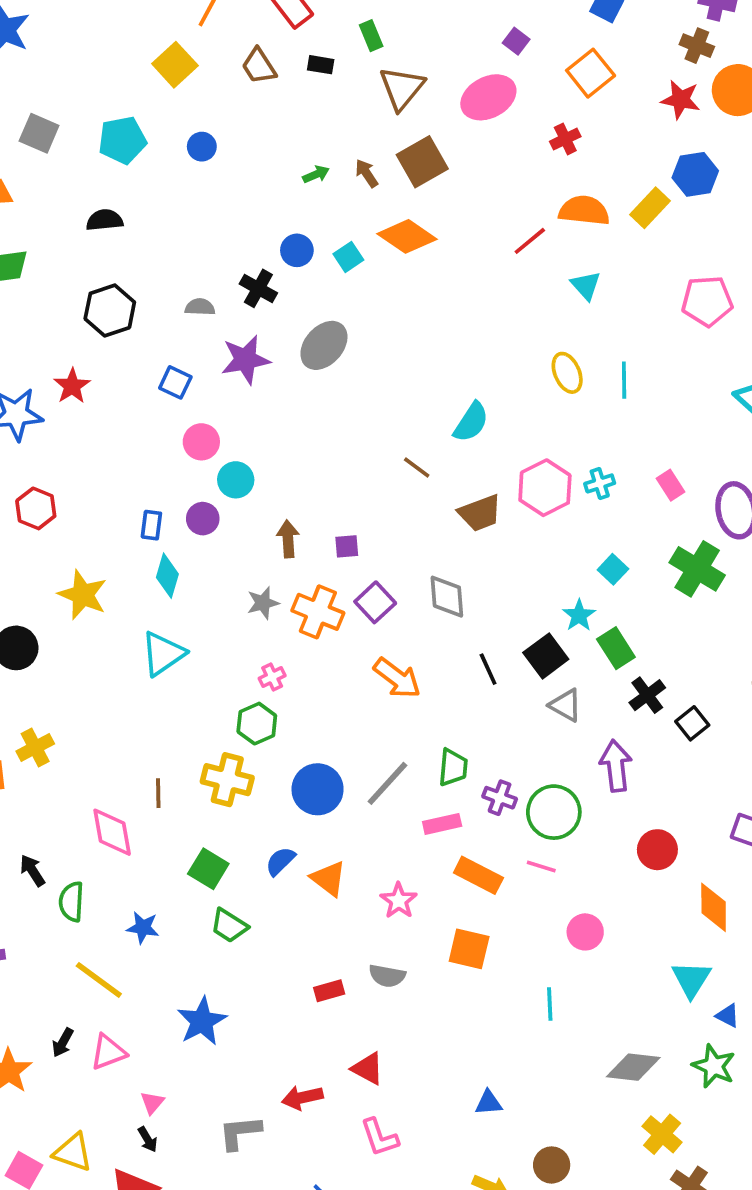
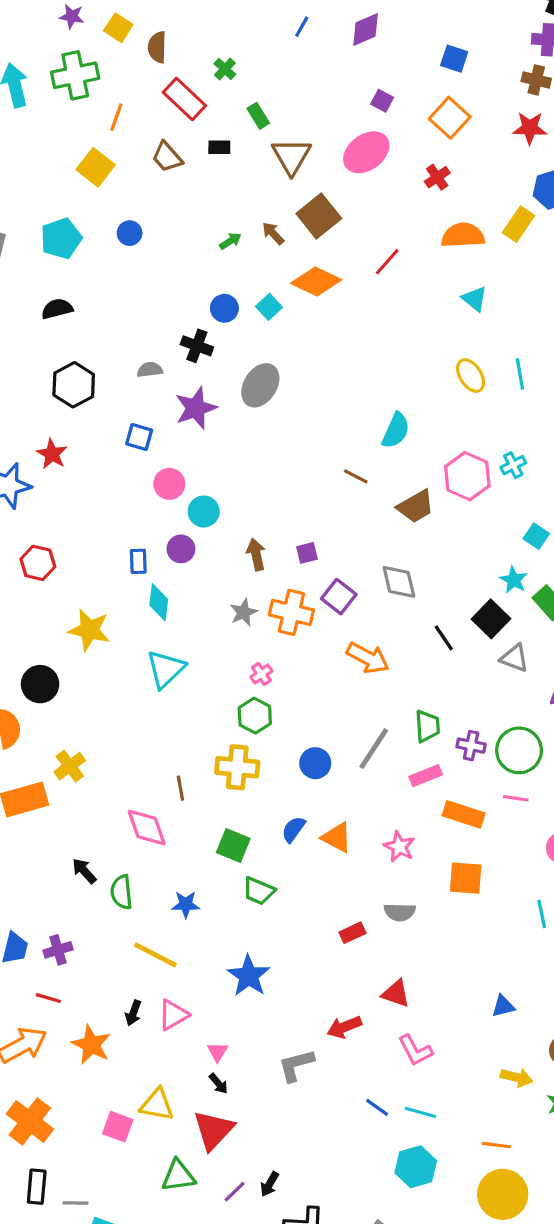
red line: (530, 241) -> (387, 262), moved
blue circle: (318, 789) -> (315, 763), size x0.7

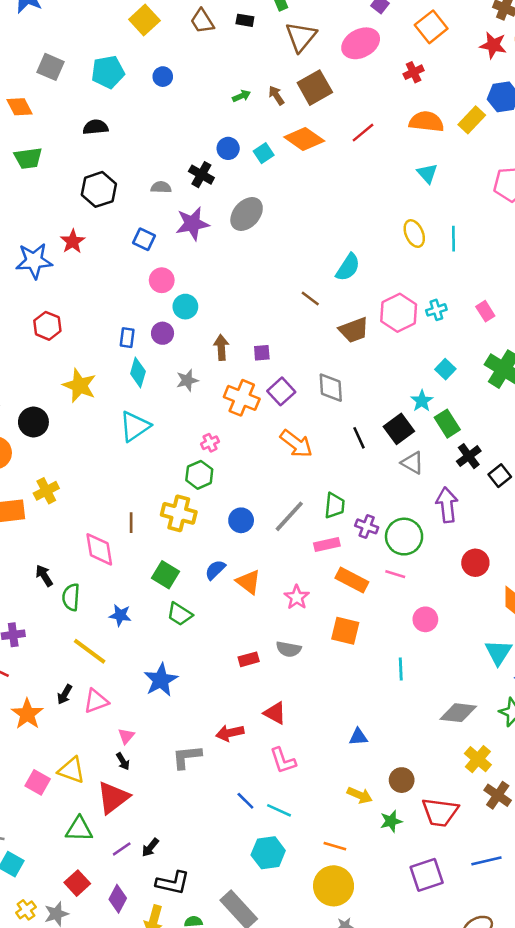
gray star: (244, 612) -> (187, 380), moved

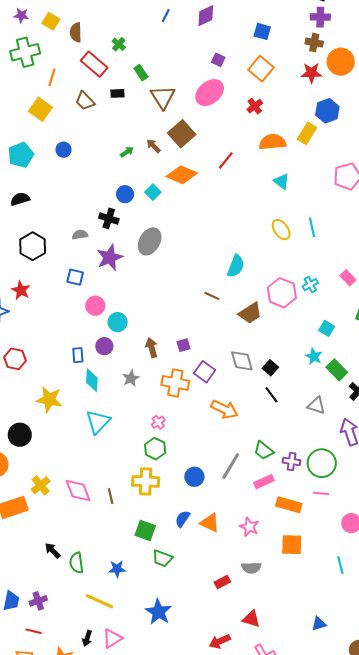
black square: (399, 429) -> (270, 368), moved, size x0.7
green trapezoid: (335, 506) -> (264, 450), turned 135
pink diamond: (99, 549) -> (78, 491), moved

